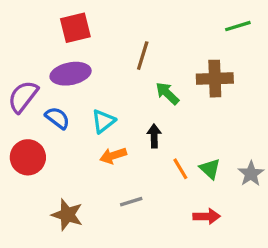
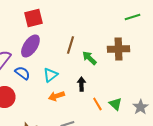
brown line: (143, 56) -> (70, 45), moved
purple ellipse: (71, 74) -> (30, 46), turned -45

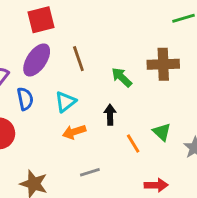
brown line: (70, 45) -> (78, 59), moved, turned -36
blue semicircle: (22, 73) -> (25, 99), turned 42
green triangle: (115, 104) -> (162, 132), moved

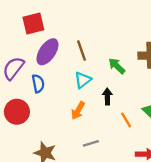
red square: (41, 20) -> (33, 24), moved
cyan triangle: (65, 102) -> (83, 80), moved
orange arrow: (74, 132) -> (78, 111), turned -42

